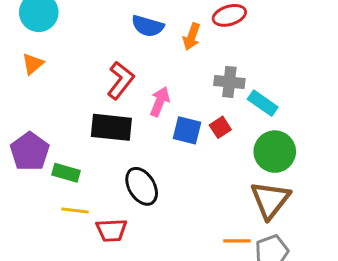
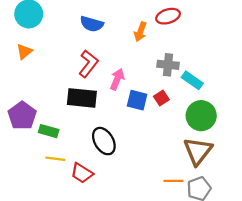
blue semicircle: (148, 26) -> (92, 24), moved
red trapezoid: (111, 230) -> (82, 173), turned 35

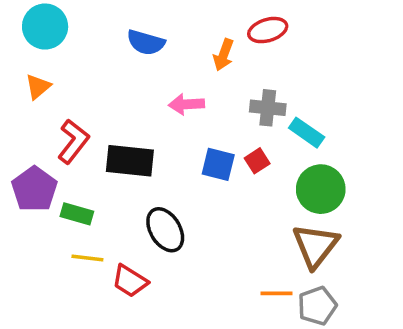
red L-shape: (88, 64) -> (73, 141), moved
pink arrow: (117, 79) -> (186, 104), moved, turned -115

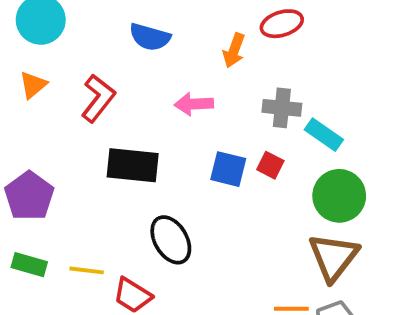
red L-shape: (73, 141) -> (98, 98), moved
red square: (257, 161) -> (270, 165), turned -30
green rectangle: (77, 214) -> (29, 265), moved

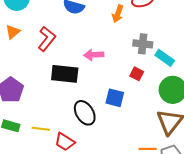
pink arrow: (194, 104) -> (94, 55), moved
blue square: (228, 169) -> (115, 98), moved

